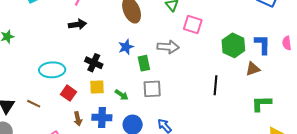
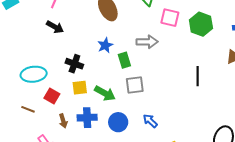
black arrow: (77, 24) -> (55, 27), turned 42
green hexagon: (233, 45) -> (201, 24), moved
green arrow: (122, 95) -> (105, 93), size x1.5
brown line: (34, 104) -> (28, 109), moved

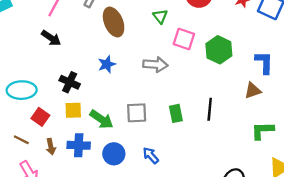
green rectangle: (124, 60) -> (176, 113), moved
brown line: (28, 109) -> (21, 140), moved

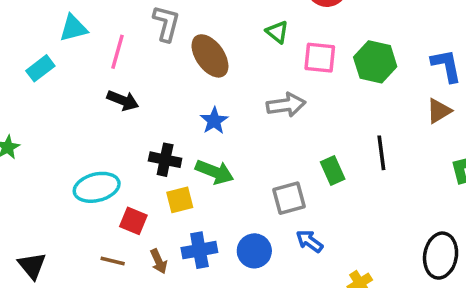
gray square: (137, 113) -> (289, 198), moved
green arrow: (101, 119) -> (215, 172), moved

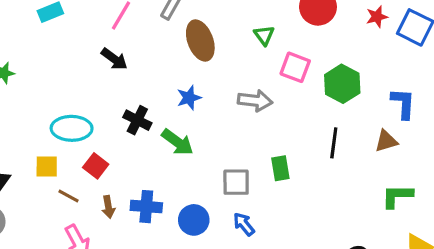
black line: (381, 153) -> (334, 143), moved
yellow square: (180, 200) -> (47, 167), moved

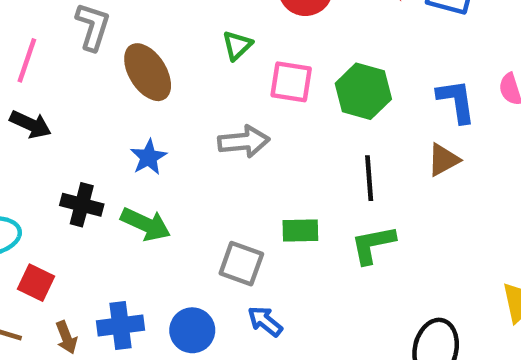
green triangle: (264, 35) -> (237, 45), turned 35
green rectangle: (280, 168) -> (300, 231), turned -70
gray square: (236, 182) -> (241, 264), turned 32
green L-shape: (397, 196) -> (373, 245), moved

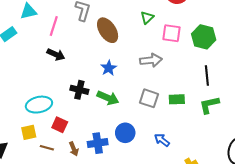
gray square: (241, 264) -> (149, 98), moved
blue circle: (192, 330) -> (125, 133), moved

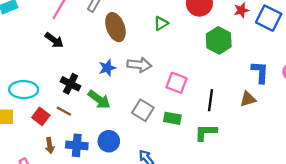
pink square: (171, 33) -> (177, 83), moved
green hexagon: (204, 37) -> (219, 40), moved
gray arrow: (151, 60) -> (139, 65), moved
brown line: (47, 148) -> (64, 111), moved

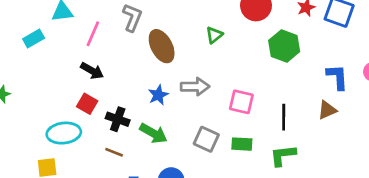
red square: (41, 116) -> (87, 104), moved

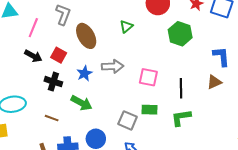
red square: (87, 104) -> (59, 55), moved
black cross: (118, 119) -> (53, 82), moved
gray square: (206, 139) -> (128, 120), moved

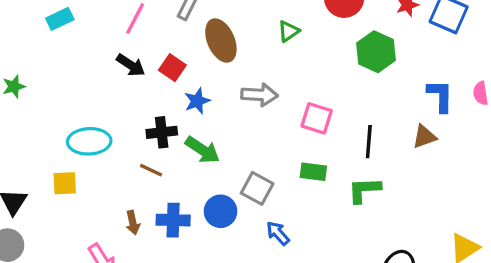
blue star: (84, 73) -> (197, 101), moved
black cross: (53, 82) -> (162, 132), moved, turned -30
gray square: (128, 120) -> (257, 188), moved

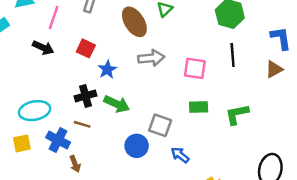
brown ellipse: (221, 40) -> (134, 22), moved
black arrow: (131, 65) -> (43, 48), moved
black line: (369, 142) -> (233, 55), moved
blue cross: (173, 220) -> (58, 140), moved, turned 35

